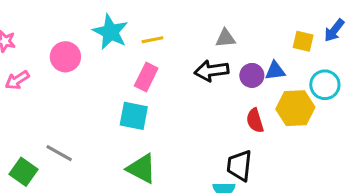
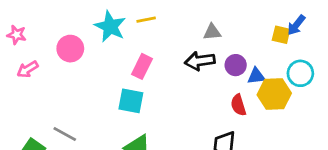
blue arrow: (334, 30) -> (296, 25), moved
yellow line: (152, 40) -> (146, 20), moved
blue triangle: (275, 71) -> (256, 76), moved

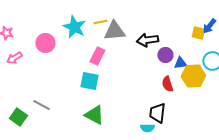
gray triangle: (212, 32) -> (114, 31), moved, size x1.6
black arrow: (200, 61) -> (147, 40), moved

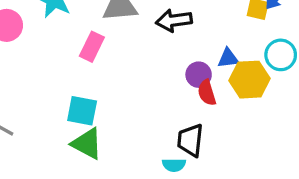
purple circle: (165, 55) -> (199, 75), moved
cyan square: (89, 81) -> (82, 111), moved

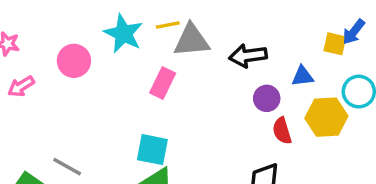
blue triangle: (228, 58) -> (303, 76), moved
purple circle: (199, 75) -> (267, 98), moved

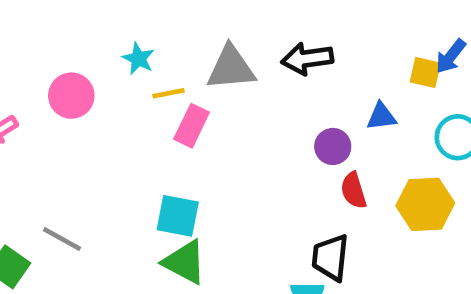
yellow line: (168, 25) -> (168, 93), moved
cyan star: (123, 34) -> (138, 59), size x0.6
black arrow: (248, 56) -> (307, 59), moved
yellow hexagon: (326, 117) -> (425, 204), moved

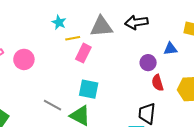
pink circle: (71, 96) -> (24, 59), moved
cyan square: (178, 216) -> (89, 89), moved
gray line: (62, 239) -> (53, 105), moved

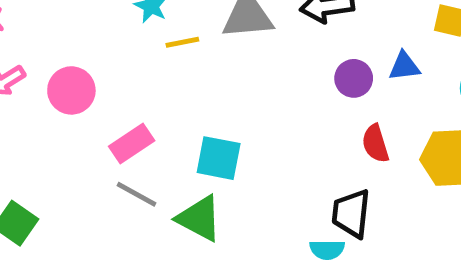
pink rectangle: (83, 53) -> (132, 144), moved, turned 30
purple circle: (148, 63) -> (354, 78), moved

